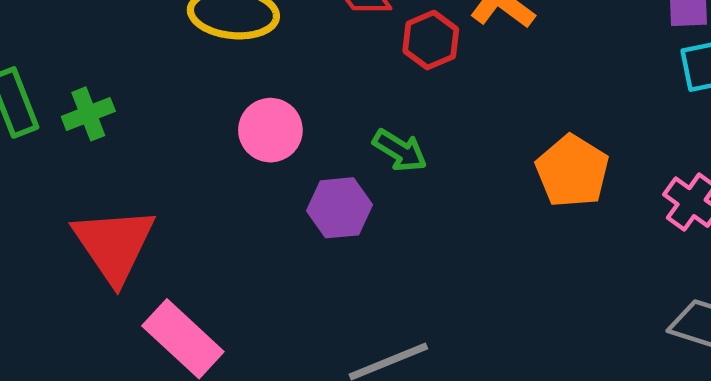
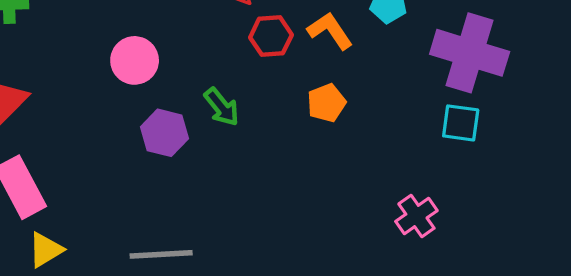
orange pentagon: (572, 171) -> (326, 103), moved, size x0.7

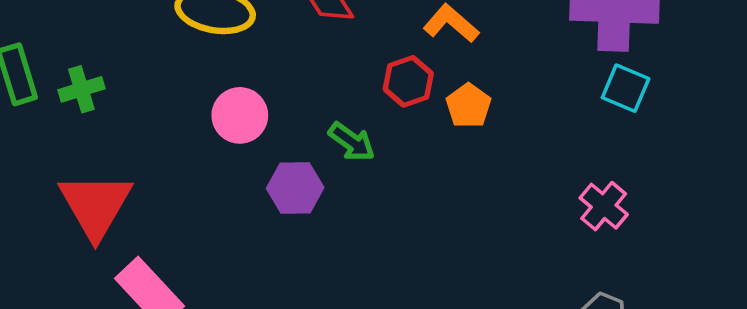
red hexagon: (271, 36) -> (408, 81), moved
cyan square: (461, 123) -> (626, 88), turned 30

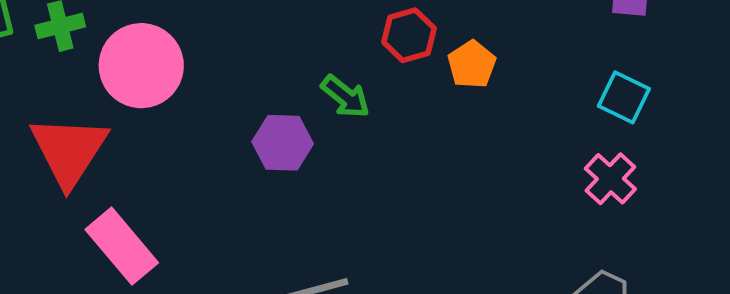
cyan square: (626, 88) -> (624, 97), moved
pink circle: (240, 115) -> (141, 66), moved, size x1.4

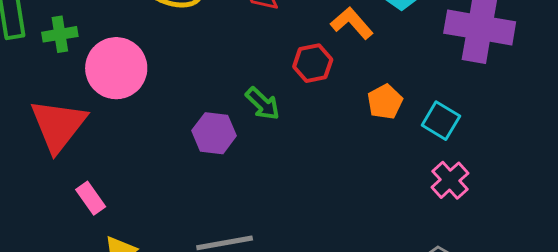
orange pentagon: (472, 64) -> (385, 102), moved
cyan square: (624, 97) -> (441, 121), moved
pink rectangle: (122, 246) -> (91, 198), size x0.6

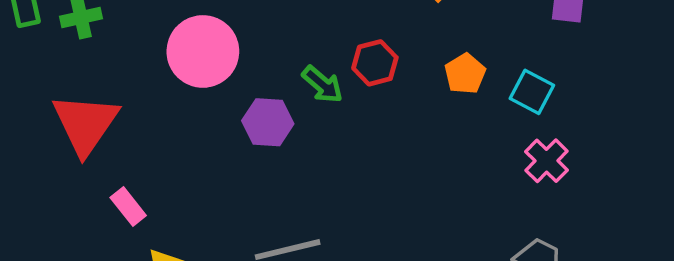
red hexagon: (313, 63) -> (375, 63), moved
pink circle: (116, 68) -> (203, 51), moved

